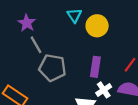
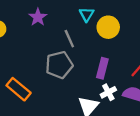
gray line: (36, 45) -> (69, 39), moved
gray pentagon: (52, 68) -> (59, 65), turned -30

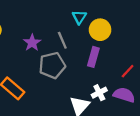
purple star: (38, 17) -> (32, 43), moved
purple rectangle: (102, 68) -> (93, 57), moved

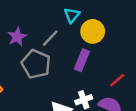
gray line: (62, 40) -> (50, 38), turned 60
gray pentagon: (52, 65) -> (36, 64), turned 30

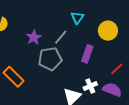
yellow circle: (93, 31) -> (108, 31), moved
gray pentagon: (36, 64) -> (50, 59), turned -30

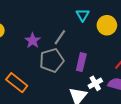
cyan triangle: (77, 18) -> (83, 15), moved
purple rectangle: (87, 54) -> (81, 62), moved

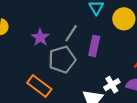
purple rectangle: (81, 62) -> (94, 46), moved
orange rectangle: (17, 83) -> (39, 86), moved

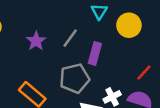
gray pentagon: (62, 60) -> (75, 78), moved

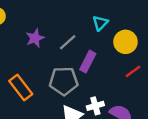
red line: (144, 73) -> (133, 71), moved

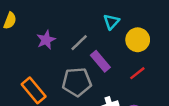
purple rectangle: (88, 62) -> (100, 61), turned -65
red line: (133, 71) -> (137, 73), moved

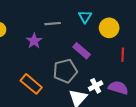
gray line: (79, 43) -> (53, 24), moved, turned 49
red line: (137, 73) -> (123, 55), moved, turned -40

